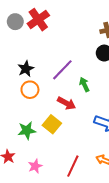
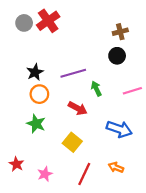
purple line: (62, 70) -> (73, 73), turned 30
yellow square: (52, 124) -> (72, 142), moved
green star: (27, 130) -> (36, 124), moved, turned 30

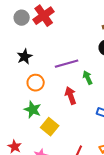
black star: (35, 72) -> (25, 57), moved
red arrow: (78, 108) -> (71, 96), turned -138
yellow square: (72, 142) -> (50, 127), moved

